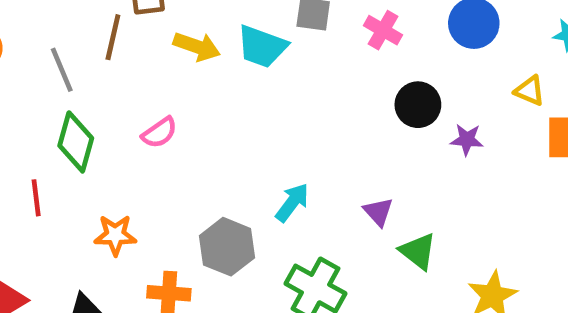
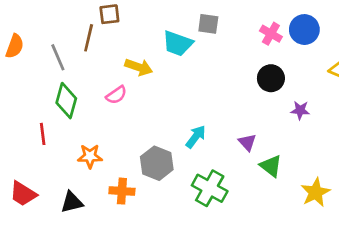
pink cross: (383, 30) -> (271, 34), moved
yellow arrow: (197, 46) -> (139, 67), moved
purple star: (467, 140) -> (300, 110), moved

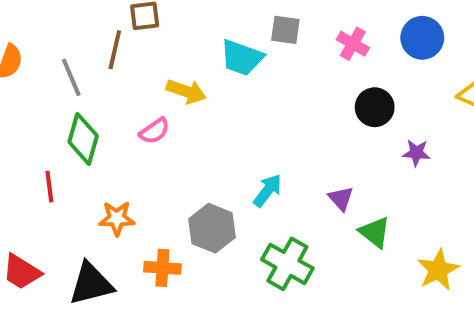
pink cross: (271, 34) -> (353, 44), moved
black triangle: (72, 202) -> (91, 284), size x1.4

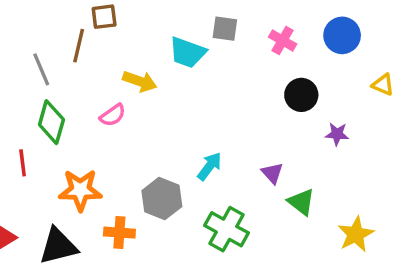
orange star: (117, 218) -> (80, 190), size x1.4

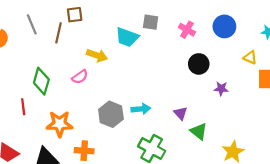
gray line: (41, 69) -> (32, 24), moved
cyan arrow: (210, 166) -> (141, 109), turned 48
gray hexagon: (162, 199) -> (111, 114), moved

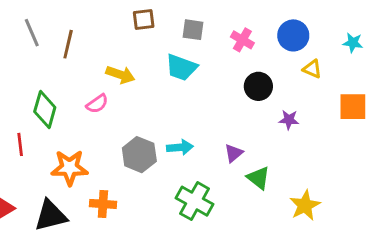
brown square: (75, 15) -> (144, 19), moved
cyan trapezoid: (127, 37) -> (181, 67), moved
yellow triangle: (250, 58) -> (312, 69), moved
purple triangle: (181, 113) -> (234, 153), turned 32

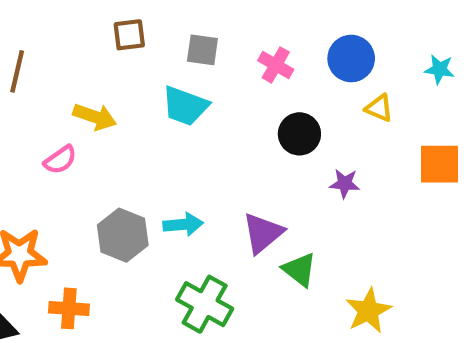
purple triangle: (234, 153) -> (263, 233), size x1.5

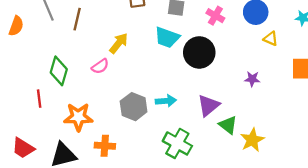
yellow arrow: (95, 117) -> (119, 43), turned -70
black circle: (299, 134) -> (199, 52), moved, size x1.4
yellow star: (368, 311) -> (252, 140), moved

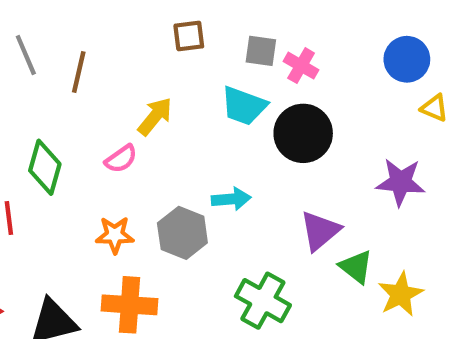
pink cross: (215, 16) -> (301, 66), moved
purple star: (252, 79) -> (401, 182), size x1.6
cyan arrow: (166, 101) -> (231, 199), moved
orange star: (78, 117) -> (115, 235), moved, size x0.7
orange cross: (105, 146) -> (130, 305), size x1.4

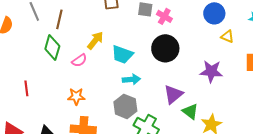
cyan trapezoid: (244, 106) -> (122, 54), moved
green diamond: (45, 167) -> (52, 47), moved
gray hexagon: (182, 233) -> (125, 106), moved

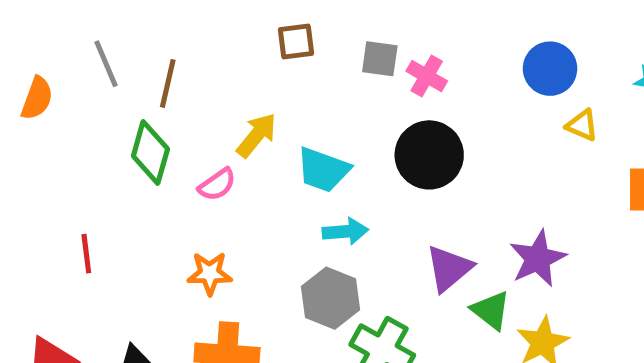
purple star: (211, 71) -> (538, 259), moved, turned -30

